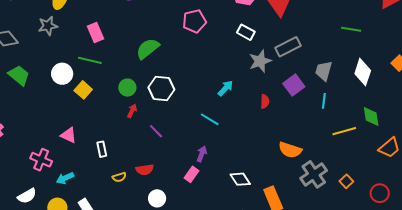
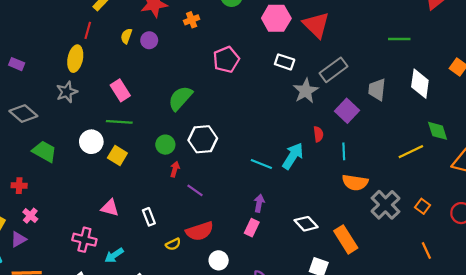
cyan arrow: (226, 88) -> (293, 156), moved, size x1.4
cyan line: (324, 101) -> (344, 151), moved
purple line: (156, 131) -> (195, 190), moved
red semicircle: (145, 170) -> (200, 231), size x1.4

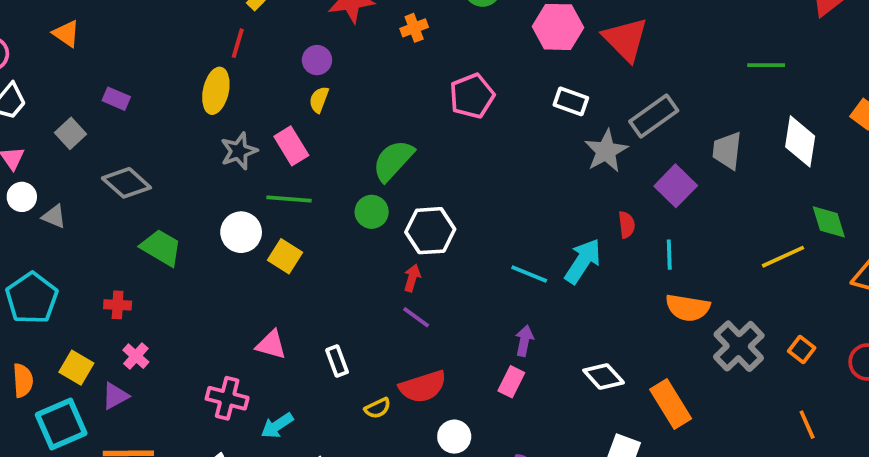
yellow semicircle: (126, 36) -> (319, 100), moved
purple circle: (149, 40) -> (317, 60), moved
gray star: (67, 92) -> (239, 151), moved
green circle: (165, 145) -> (372, 212), moved
red arrow: (175, 169) -> (412, 278), moved

